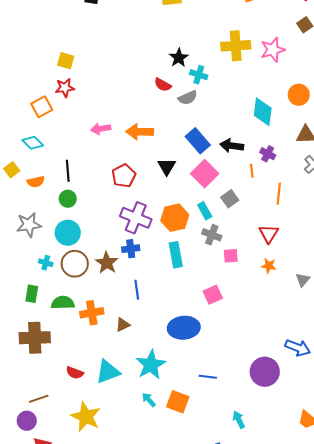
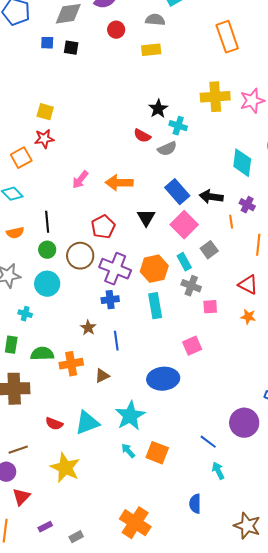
pink arrow: (101, 129) -> (80, 180), turned -42
red triangle: (269, 234) -> (248, 285), turned -35
brown star: (107, 263) -> (88, 328), moved, size x0.7
brown circle: (75, 264) -> (80, 256), moved
blue line: (208, 377) -> (208, 442), moved, turned 30

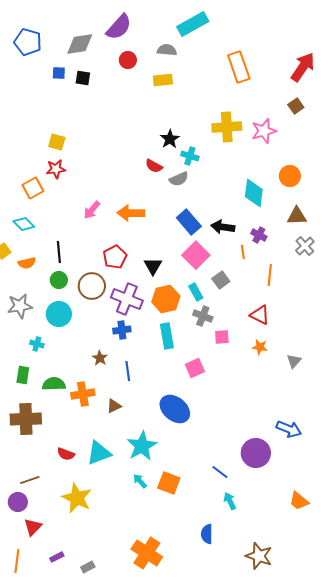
black triangle: (146, 218) -> (153, 266), moved
pink square: (192, 346) -> (195, 368), moved
blue ellipse: (163, 379) -> (175, 409), turned 44

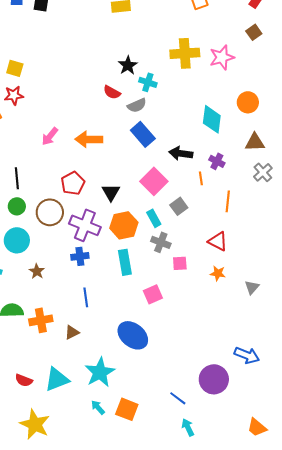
blue rectangle: (189, 222) -> (143, 134), moved
brown star: (100, 358) -> (37, 271), moved

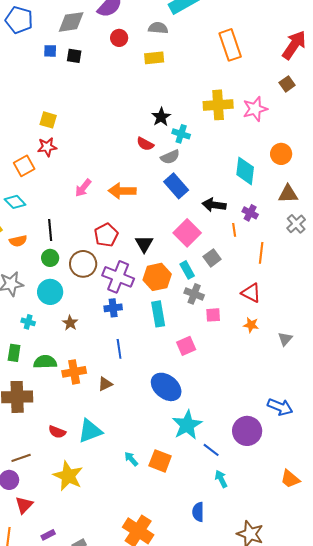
cyan star: (100, 372) -> (187, 425), moved

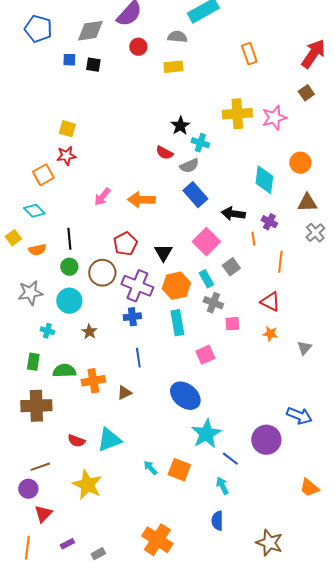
orange rectangle: (230, 45) -> (249, 54), size x0.7
cyan arrow: (221, 479) -> (222, 486), moved

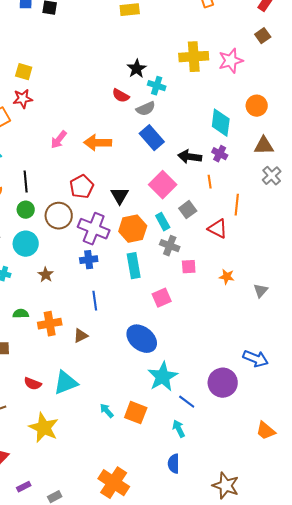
purple cross: (269, 222) -> (220, 154), moved
red triangle: (270, 302) -> (218, 229), moved
green semicircle: (64, 371) -> (21, 314), size x0.7

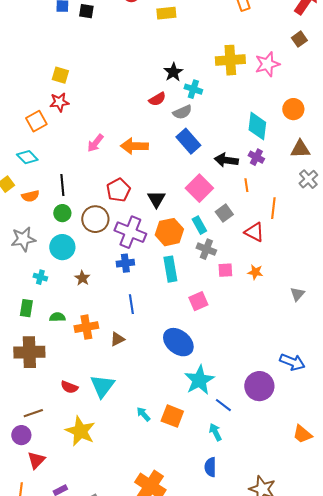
red semicircle: (121, 96) -> (157, 99), turned -60
orange star: (227, 277) -> (255, 272), moved
cyan triangle: (66, 383) -> (102, 386), turned -32

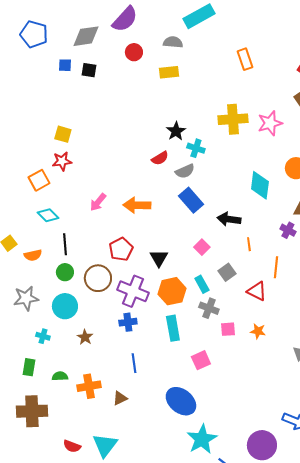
cyan diamond: (27, 157) -> (48, 215), moved
purple cross: (256, 157) -> (288, 230), moved
pink square: (199, 188) -> (202, 247), size x0.6

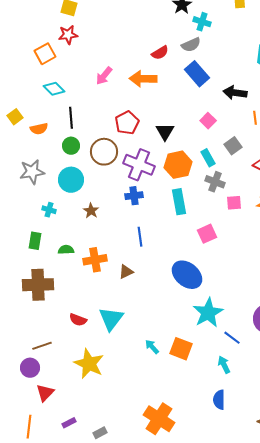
red semicircle: (160, 158) -> (160, 53), moved

